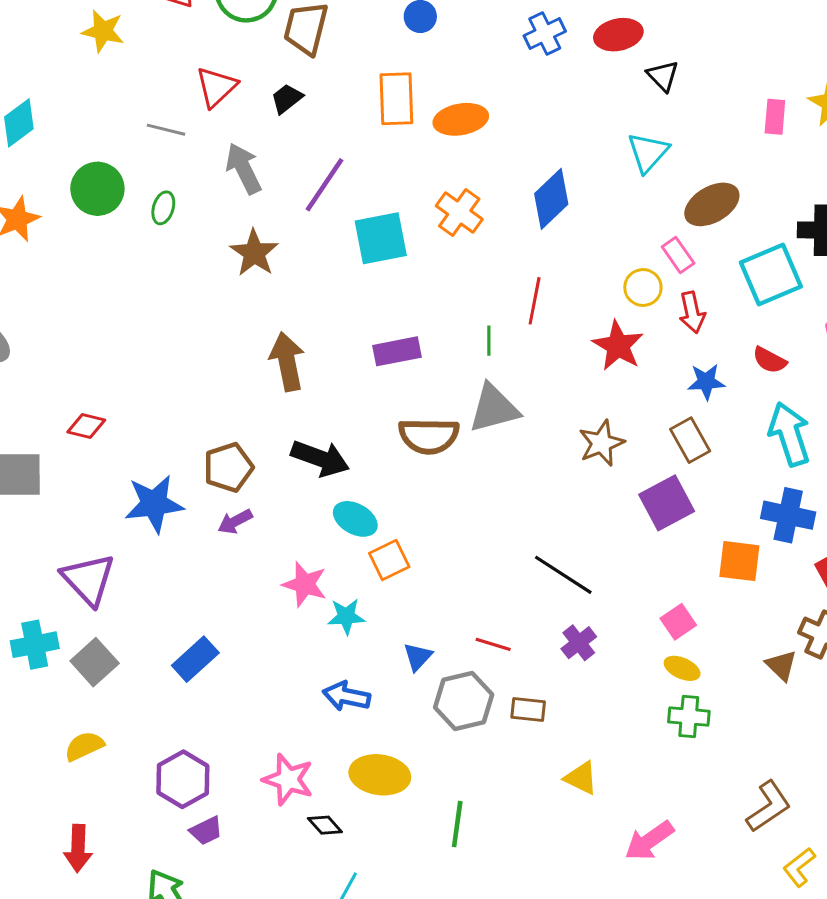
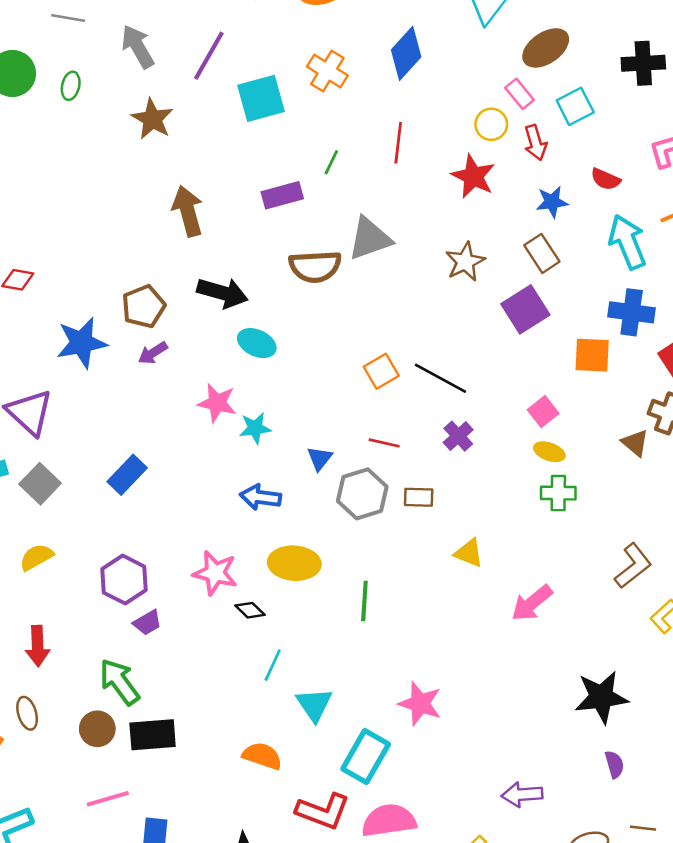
cyan square: (771, 274) -> (575, 106), moved, size x0.7
green line: (489, 341) -> (331, 162), moved, turned 30
orange square: (389, 560) -> (381, 371), moved

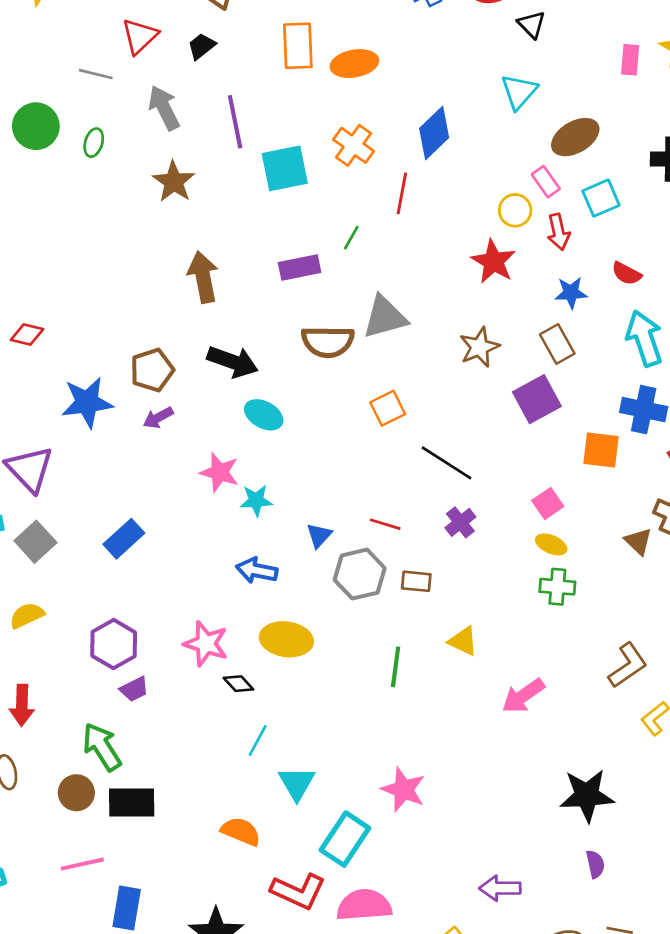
purple line: (209, 56) -> (235, 122), turned -45
red line: (398, 143) -> (402, 193), moved
orange square: (381, 371) -> (388, 408), moved
green line: (364, 601) -> (396, 667), moved

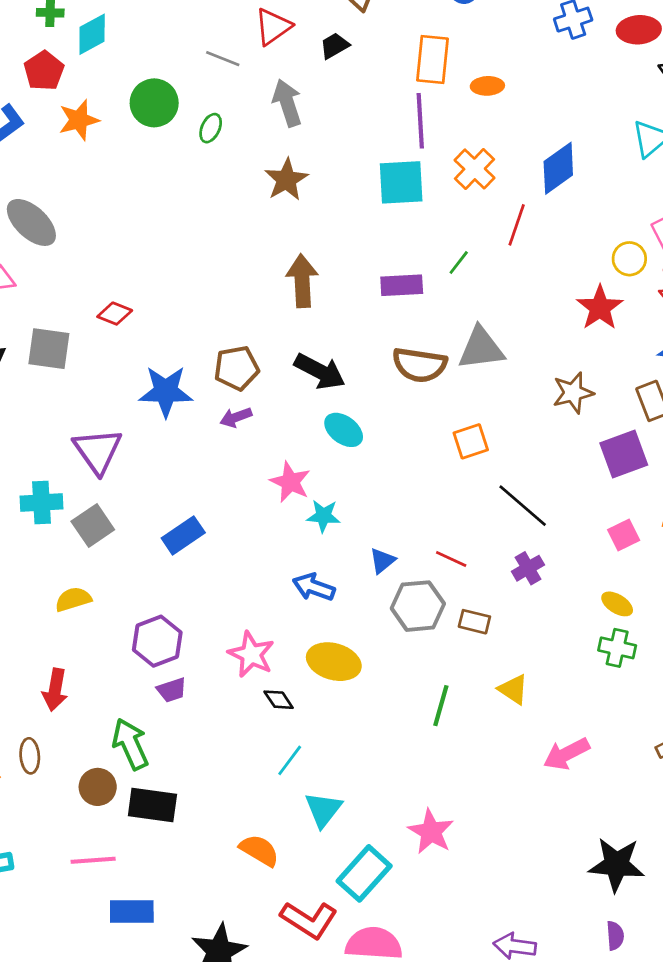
orange ellipse: (354, 64) -> (487, 86), size x0.7
purple line: (235, 122) -> (420, 121), moved
pink square: (548, 504) -> (624, 535), moved
blue rectangle: (127, 908) -> (132, 912), turned 72

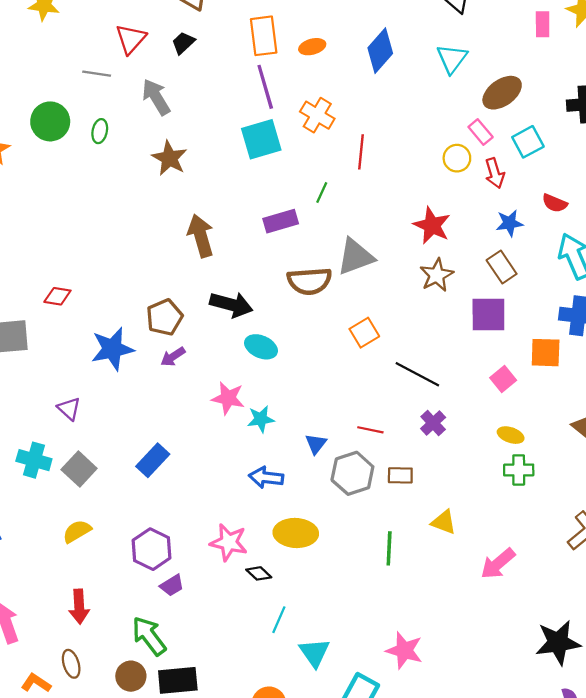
blue diamond: (558, 168) -> (380, 51), moved
red star: (600, 308) -> (432, 225), moved
purple triangle: (98, 451) -> (69, 409), size x0.6
purple square: (624, 454) -> (488, 315), turned 33
cyan cross: (42, 502) -> (34, 460), turned 32

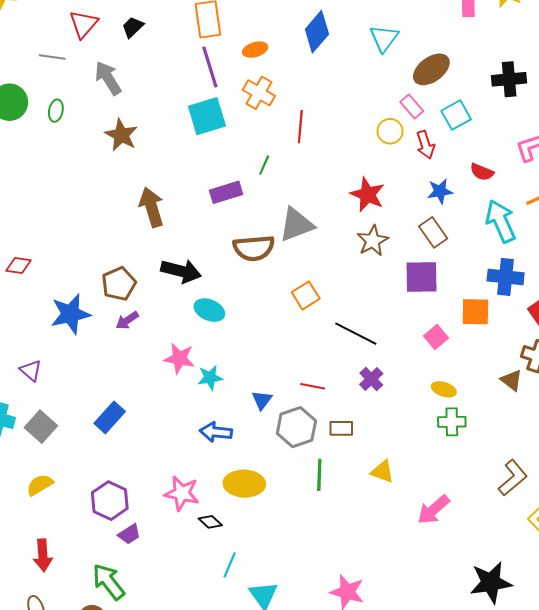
orange ellipse: (312, 47) -> (255, 50), moved
green line: (389, 548) -> (319, 475), moved

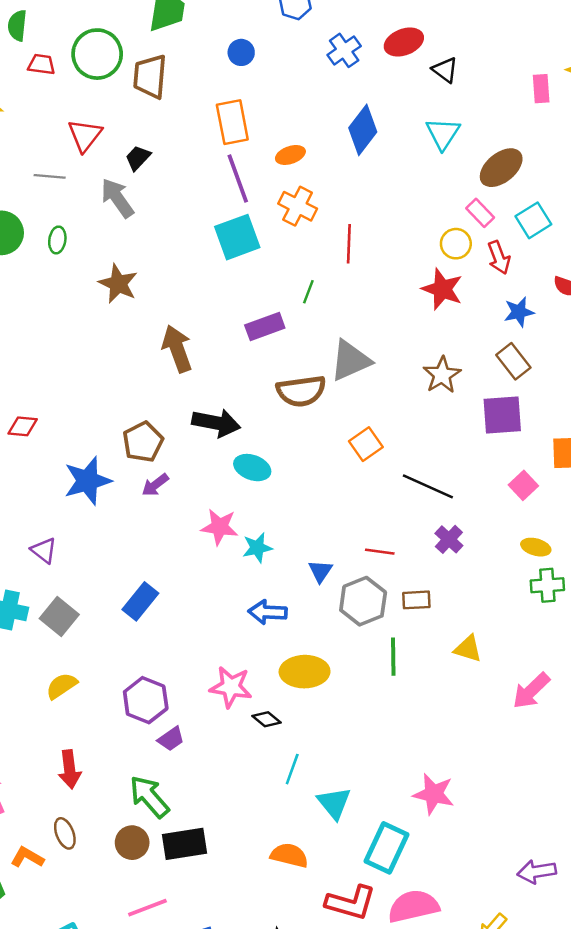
black trapezoid: (133, 27) -> (138, 158), moved
brown star: (121, 135) -> (118, 284), moved
red star: (368, 194) -> (442, 289), moved

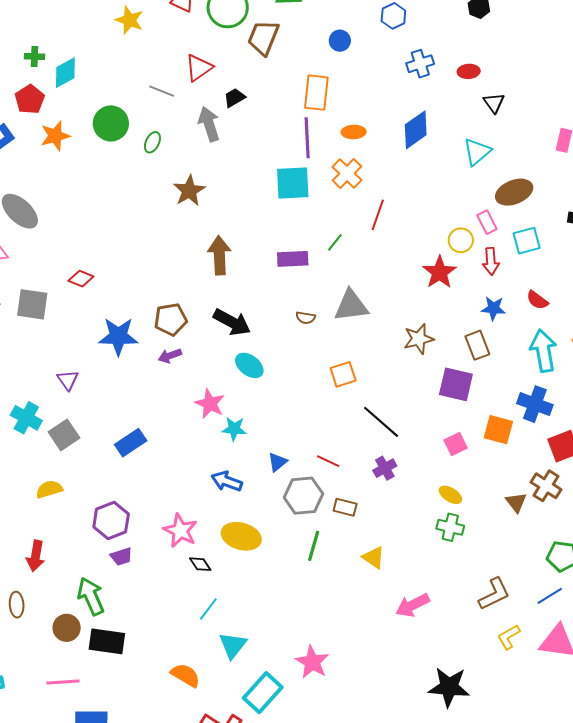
red ellipse: (404, 42) -> (469, 71), size x0.7
brown semicircle: (301, 391) -> (306, 318), size x0.5

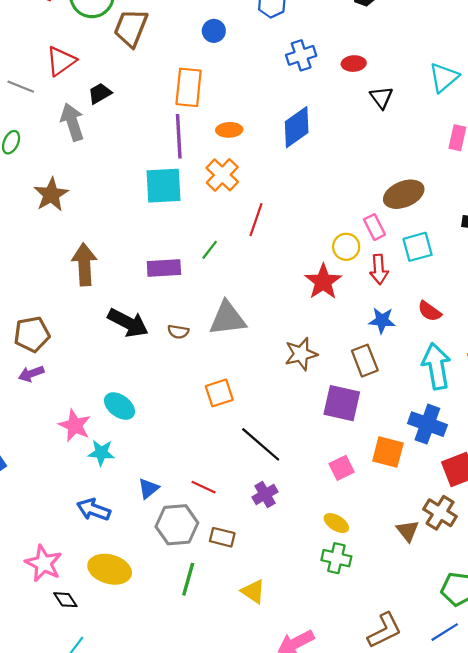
cyan triangle: (477, 152) -> (444, 77), moved
black arrow: (232, 322) -> (128, 323), moved
cyan ellipse: (249, 365) -> (119, 406), moved

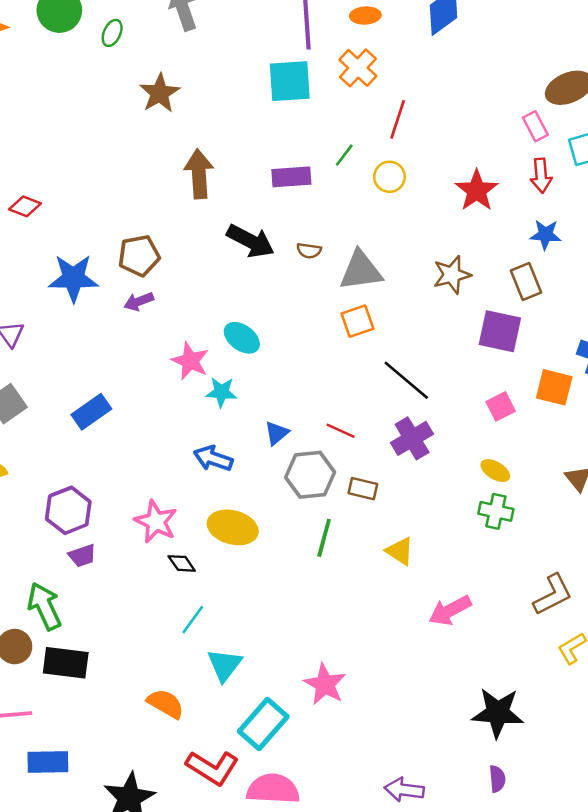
yellow circle: (346, 247) -> (389, 177), moved
gray triangle: (227, 318) -> (361, 271), moved
purple cross: (265, 494) -> (412, 438), size x1.4

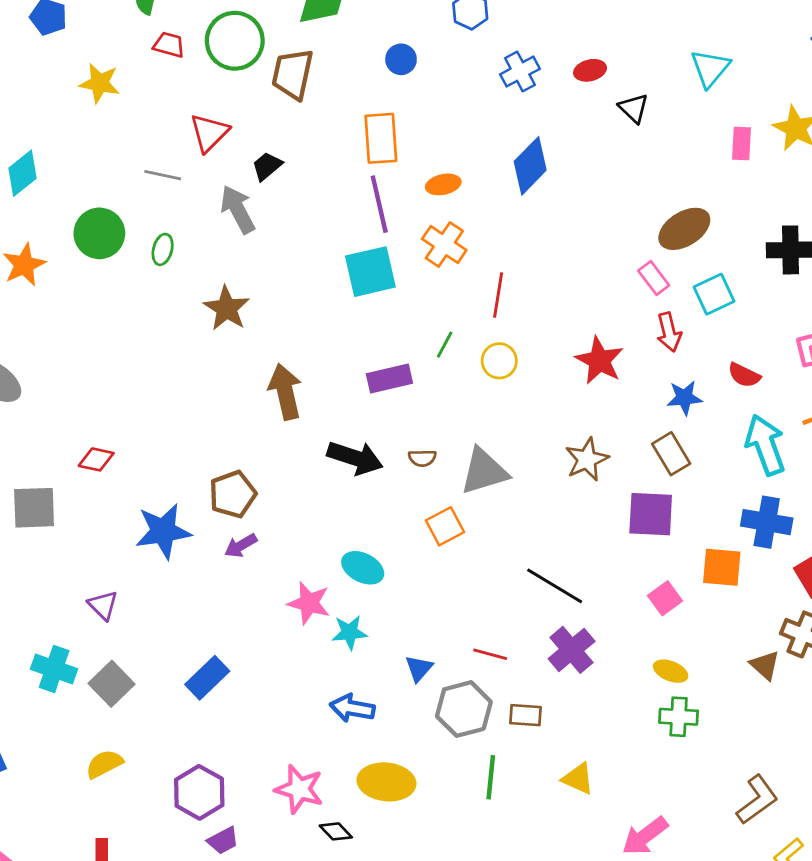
orange square: (357, 321) -> (445, 526), moved

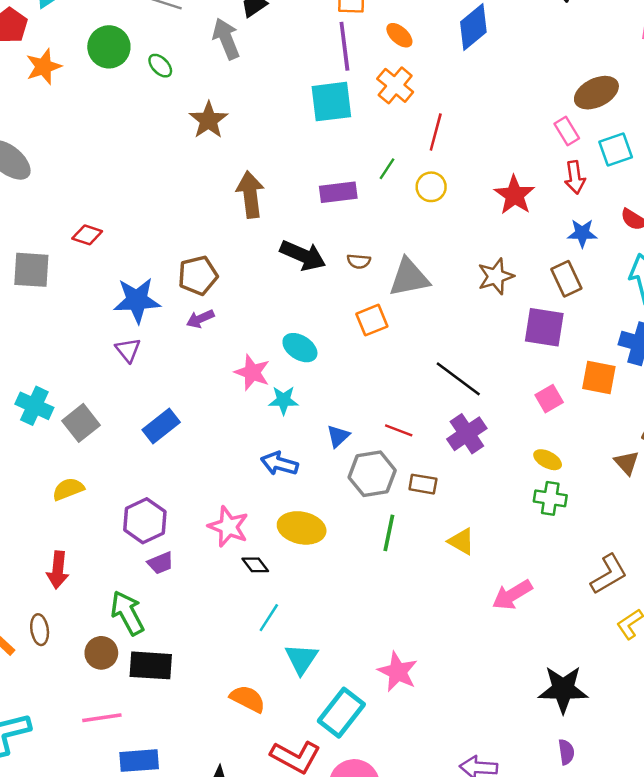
orange ellipse: (443, 184) -> (399, 35), turned 48
green ellipse: (163, 249) -> (160, 66), turned -65
purple triangle: (103, 605) -> (128, 350), moved

